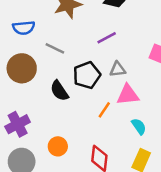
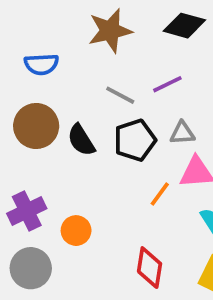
gray line: (55, 48) -> (120, 95), moved
black semicircle: (59, 91) -> (81, 140), moved
orange circle: (58, 146) -> (76, 231), moved

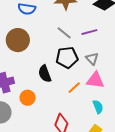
gray triangle: (182, 133) -> (92, 59), turned 40
black semicircle: (81, 140) -> (45, 74), moved

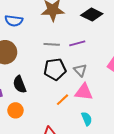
gray line: (64, 33) -> (52, 44), turned -35
black semicircle: (45, 74) -> (20, 84), moved

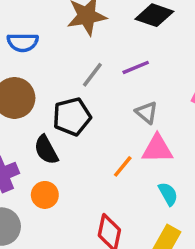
gray line: (52, 44) -> (92, 75), turned -49
black pentagon: (55, 69) -> (72, 117), moved

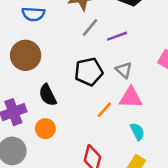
gray line: (92, 75) -> (90, 27), moved
black pentagon: (72, 117) -> (89, 72), moved

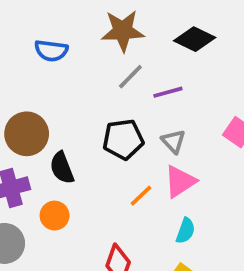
brown circle: (26, 55) -> (27, 134), moved
pink triangle: (131, 98) -> (180, 181), turned -40
cyan semicircle: (137, 132) -> (186, 231), turned 42

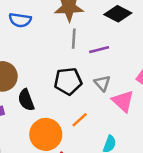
gray line: (130, 77) -> (74, 39), turned -42
pink triangle: (180, 181) -> (123, 101), moved, turned -45
orange circle: (55, 216) -> (46, 134), moved, size x1.6

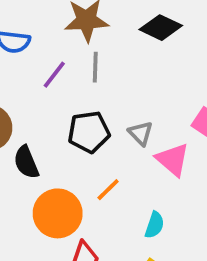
purple line: (99, 50) -> (54, 75), moved, turned -36

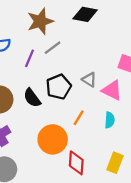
gray line: (95, 67) -> (53, 48), turned 66
black semicircle: (26, 162) -> (32, 98), moved
cyan semicircle: (155, 225) -> (110, 120), moved

